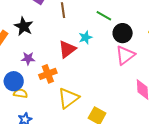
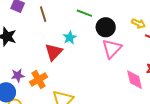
purple star: (28, 58) -> (18, 75), moved

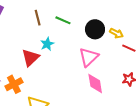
brown line: (43, 14) -> (38, 18), moved
black circle: (106, 27) -> (95, 29), moved
pink diamond: (135, 80) -> (95, 84), moved

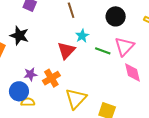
green line: (63, 20) -> (103, 51), moved
black circle: (95, 29) -> (116, 16), moved

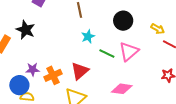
red triangle: (66, 50) -> (80, 71), moved
pink diamond: (132, 73) -> (122, 89), moved, turned -75

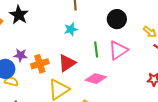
cyan star: (88, 36) -> (71, 29), moved
green line: (107, 54) -> (96, 49), turned 49
pink diamond: (122, 89) -> (96, 79), moved

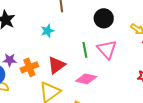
cyan star: (71, 29) -> (47, 31), moved
pink triangle: (118, 50) -> (107, 49), turned -35

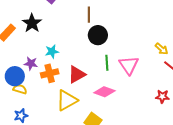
black circle: (104, 18) -> (98, 35), moved
cyan star: (47, 31) -> (52, 51), moved

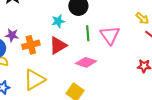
cyan star: (52, 51) -> (58, 21), moved
yellow triangle: (67, 100) -> (34, 80), moved

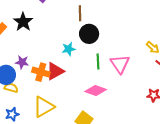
orange cross: (31, 45) -> (41, 72), turned 30
red triangle: (58, 45) -> (55, 71), moved

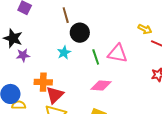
purple star: (22, 62) -> (23, 55), moved
pink triangle: (120, 64) -> (117, 53), turned -30
red triangle: (55, 71) -> (55, 95), moved

